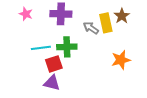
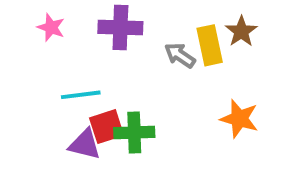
green cross: (67, 47) -> (134, 133), moved
orange star: (121, 60) -> (239, 119), turned 30
purple triangle: (52, 83) -> (85, 144), moved

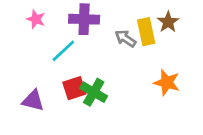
cyan line: (81, 95) -> (63, 51), moved, turned -36
green cross: (134, 133) -> (94, 92), turned 32
purple triangle: (85, 144) -> (33, 100), moved

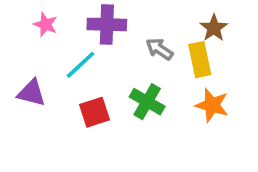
yellow rectangle: (146, 32) -> (200, 60), moved
green cross: (94, 92) -> (147, 102), moved
purple triangle: (33, 100) -> (31, 93), moved

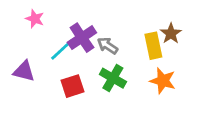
purple cross: (107, 24) -> (82, 38), moved, turned -36
brown star: (214, 28) -> (171, 34), moved
gray arrow: (159, 49) -> (108, 46), moved

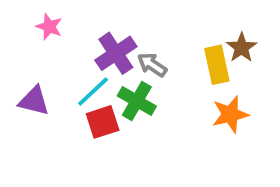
cyan line: (62, 50) -> (93, 91), moved
green cross: (113, 78) -> (137, 101), moved
orange star: (163, 81) -> (230, 114), turned -30

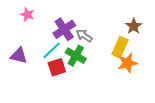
yellow rectangle: (217, 65) -> (120, 47), moved, turned 36

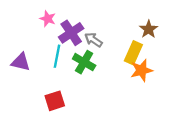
pink star: (27, 15) -> (48, 19), moved
cyan line: (52, 50) -> (57, 56), turned -36
red square: (57, 67) -> (55, 101), moved

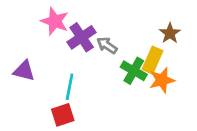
pink star: (48, 19) -> (55, 21), size x1.5
cyan line: (57, 56) -> (70, 87), moved
green cross: (84, 62) -> (134, 71), moved

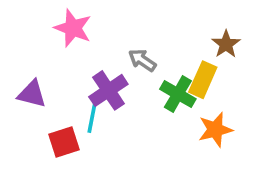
purple cross: (82, 37) -> (108, 90), moved
orange star: (162, 80) -> (215, 130), moved
red square: (63, 115) -> (64, 142), moved

